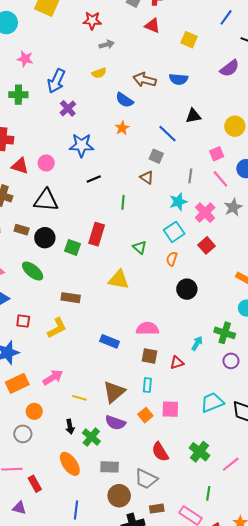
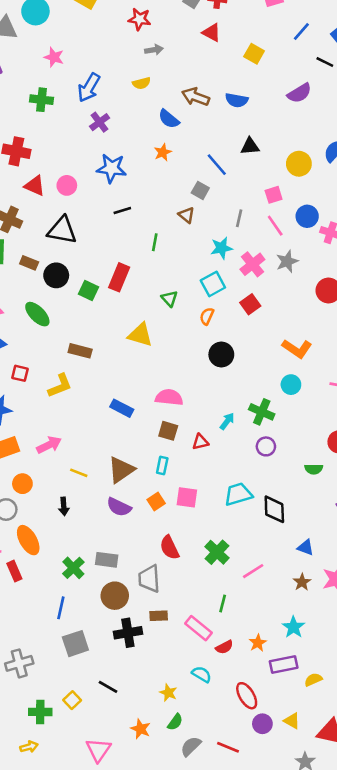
green cross: (91, 437) -> (73, 568), moved
orange ellipse: (70, 464) -> (28, 540), moved
gray trapezoid: (146, 479) -> (149, 579), turned 55

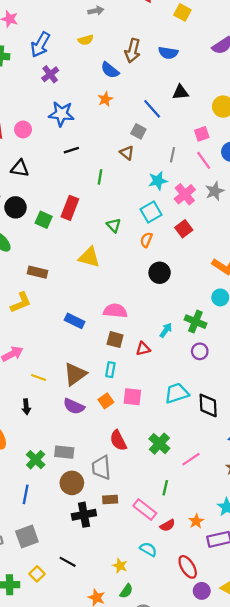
brown arrow: (196, 97) -> (133, 51), turned -95
black triangle: (62, 230) -> (20, 168), size x0.7
gray square: (75, 644) -> (27, 536), moved

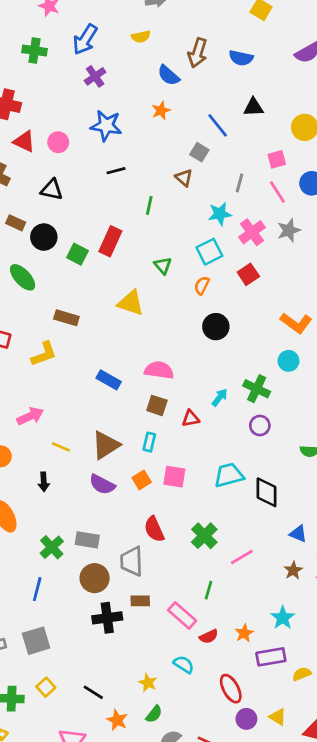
black line: (68, 562) -> (93, 692), moved

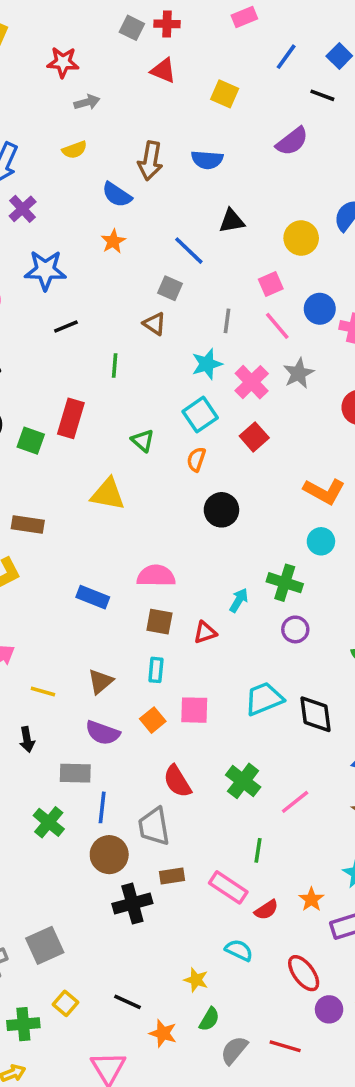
brown triangle: (106, 445) -> (100, 682), size x0.7
gray rectangle: (87, 540) -> (75, 773), moved
blue line: (37, 589) -> (102, 807), moved

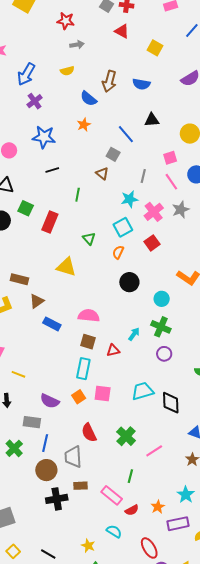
green square: (31, 441) -> (26, 208), moved
cyan circle: (321, 541) -> (162, 299), moved
cyan rectangle: (156, 670) -> (83, 369), size x1.5
brown triangle: (100, 682) -> (37, 301), moved

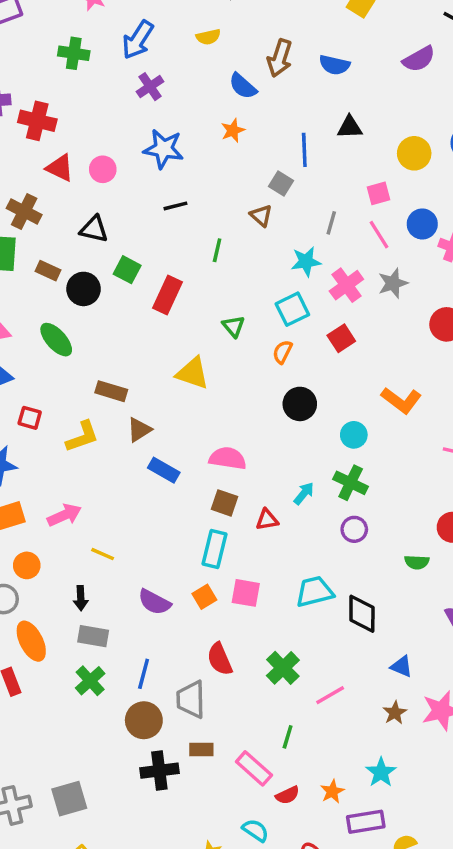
blue line: (126, 134) -> (304, 150), turned 36
gray rectangle: (32, 422) -> (93, 636), moved

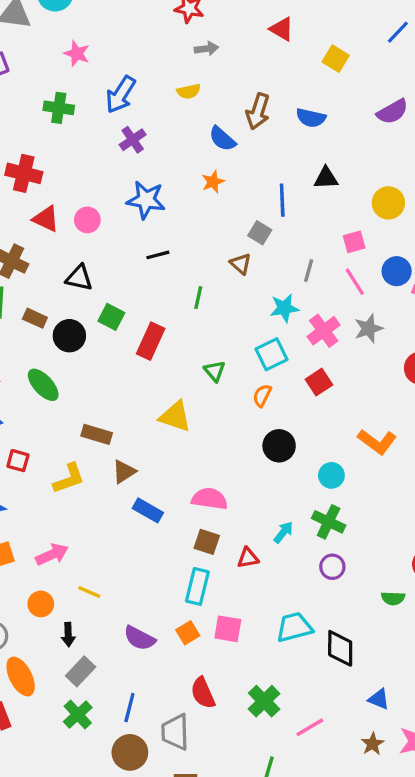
orange circle: (27, 565) -> (41, 604), moved
gray rectangle: (93, 636) -> (81, 671), turned -56

